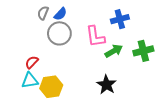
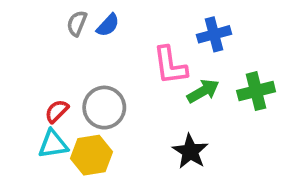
gray circle: (59, 33) -> (104, 108), moved

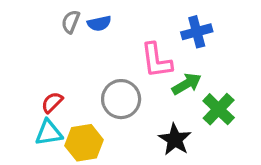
blue semicircle: (108, 25) -> (99, 23), turned 35
green cross: (256, 91) -> (219, 109), moved, turned -32
gray circle: (104, 108) -> (121, 99), moved

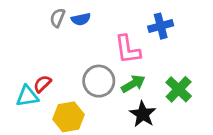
green arrow: (187, 84) -> (133, 84), moved
cyan triangle: (49, 133) -> (27, 96), moved

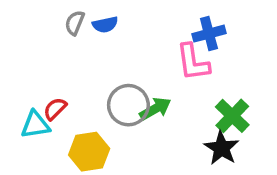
pink L-shape: (128, 49) -> (193, 62), moved
green arrow: (133, 84) -> (155, 109), moved
black star: (143, 114) -> (221, 148), moved

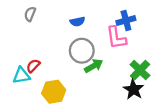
gray semicircle: (75, 23) -> (30, 14), moved
blue semicircle: (105, 25) -> (77, 22), moved
gray circle: (128, 105) -> (82, 51), moved

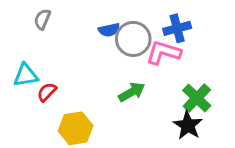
pink L-shape: (116, 38) -> (164, 53), turned 115
gray circle: (82, 51) -> (133, 39), moved
cyan triangle: (21, 75) -> (26, 75), moved

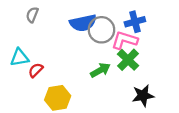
blue semicircle: (109, 30) -> (83, 23), size x1.6
green cross: (197, 98) -> (128, 60), moved
black star: (188, 125) -> (143, 96), turned 30

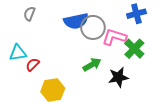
blue cross: (135, 22) -> (136, 14), moved
green cross: (128, 60) -> (134, 49), moved
black star: (143, 96) -> (118, 77), moved

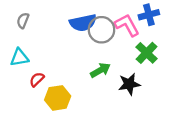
gray semicircle: (29, 14) -> (23, 21), moved
pink L-shape: (114, 37) -> (127, 25), moved, turned 45
red semicircle: (33, 65) -> (37, 79), moved

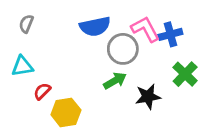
blue cross: (149, 15) -> (170, 34), moved
gray circle: (101, 30) -> (123, 49), moved
green cross: (147, 53) -> (185, 74), moved

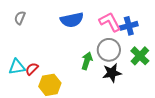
gray circle: (123, 49) -> (109, 50), moved
cyan triangle: (22, 66) -> (17, 67), moved
green arrow: (115, 81) -> (87, 61), turned -42

